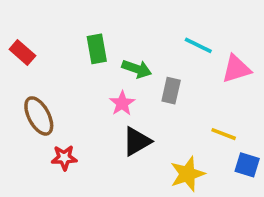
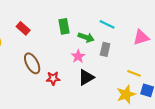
cyan line: (198, 45) -> (107, 24), moved
red star: (64, 158) -> (53, 78), moved
yellow star: (187, 174) -> (126, 94), moved

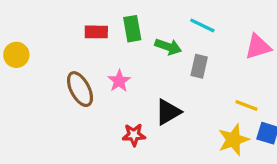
red rectangle: (23, 28) -> (96, 32), moved, turned -40
pink star: (78, 56) -> (119, 81), moved
red star: (53, 78) -> (134, 135), moved

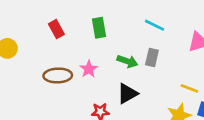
red rectangle: (96, 32) -> (56, 29), moved, turned 60
green arrow: (168, 47) -> (127, 61), moved
brown ellipse: (80, 89) -> (58, 75), turned -64

